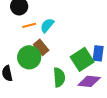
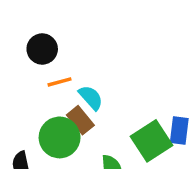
cyan semicircle: (47, 25) -> (91, 98), moved, turned 98

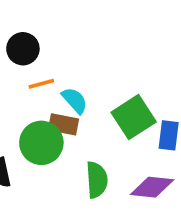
brown rectangle: (80, 120) -> (64, 124), turned -40
green square: (151, 141) -> (134, 117), moved

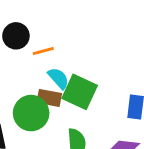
orange line: (41, 84) -> (43, 51), moved
green square: (134, 117) -> (80, 92), moved, turned -32

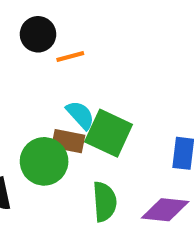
black circle: (16, 36) -> (38, 34), moved
orange line: (43, 51) -> (70, 56), moved

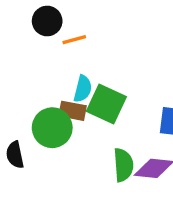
cyan semicircle: (80, 115) -> (83, 89), turned 56
green semicircle: (105, 202) -> (123, 165), moved

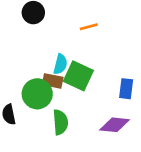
orange line: (74, 40) -> (89, 27), moved
green semicircle: (123, 165) -> (60, 122), moved

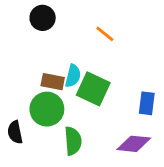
orange line: (89, 27) -> (105, 34), turned 54
brown rectangle: (53, 81) -> (53, 82), moved

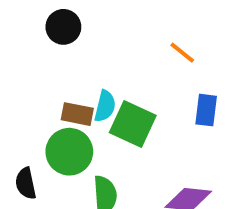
orange line: (105, 34) -> (182, 53), moved
blue rectangle: (147, 103) -> (206, 110), moved

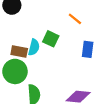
green square: (133, 124) -> (51, 39), moved, size x0.7

